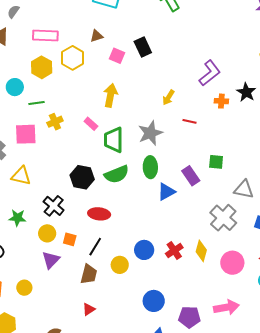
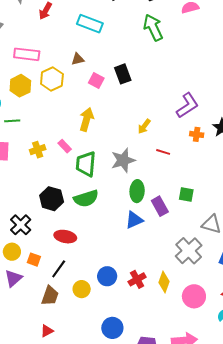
yellow cross: (55, 122) -> (38, 150), moved
green ellipse: (150, 167) -> (137, 191), moved

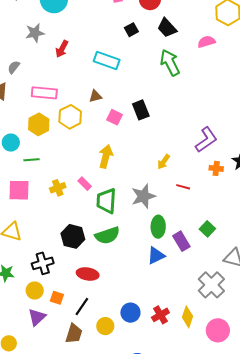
green square: (186, 195) -> (207, 229), turned 35
black cross: (21, 225) -> (43, 263), turned 30

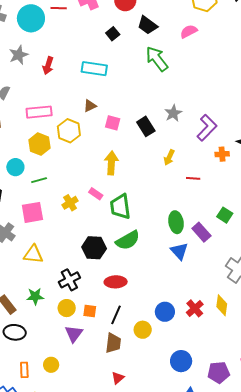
black rectangle: (141, 110) -> (146, 126), moved
gray star: (143, 196) -> (173, 113), moved, size x0.7
blue triangle: (156, 256) -> (179, 251), turned -36

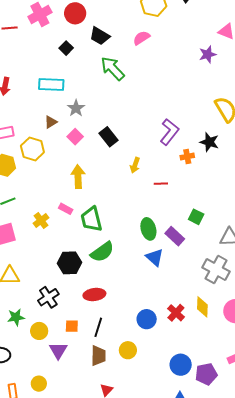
gray star: (173, 113) -> (76, 108), moved
pink square: (113, 123) -> (75, 137), turned 35
yellow circle: (67, 308) -> (39, 331), moved
yellow circle: (143, 330) -> (128, 350), moved
blue circle: (181, 361) -> (181, 365), moved

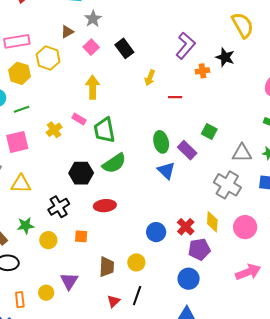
black line: (98, 327) -> (137, 296), moved
purple triangle: (58, 350) -> (69, 281), moved
purple pentagon: (206, 374) -> (199, 249), moved

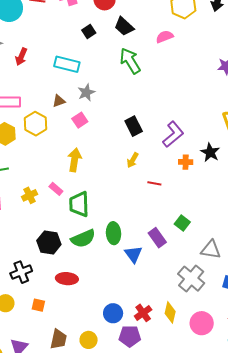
black rectangle: (124, 48) -> (134, 126), moved
green ellipse: (161, 142) -> (114, 233), moved
purple pentagon: (199, 249) -> (130, 336), moved

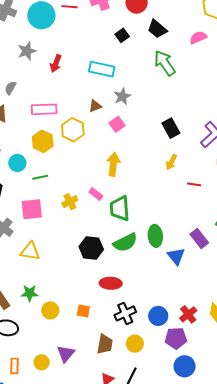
black cross: (21, 272) -> (125, 313), moved

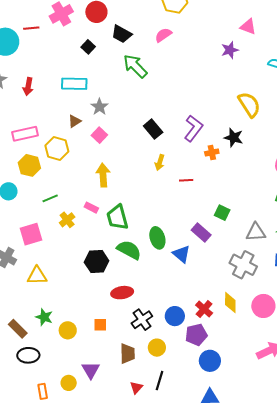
green line: (40, 177) -> (50, 198), moved
green semicircle: (125, 242) -> (129, 250), turned -115
green star: (30, 293) -> (44, 317), turned 30

